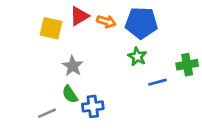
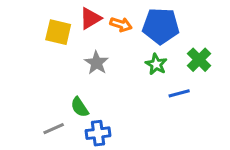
green cross: (187, 65) -> (199, 60), moved, turned -35
gray star: (73, 66) -> (96, 63), moved
blue cross: (93, 106) -> (98, 133), moved

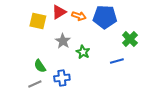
green star: (156, 64) -> (83, 52), moved
green semicircle: (80, 107) -> (40, 66), moved
blue cross: (98, 133) -> (62, 78), moved

